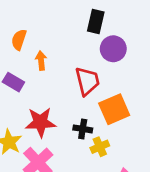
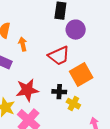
red trapezoid: (87, 81) -> (59, 56), turned 85
yellow cross: (100, 147) -> (73, 104), turned -32

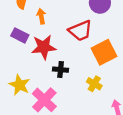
red star: (27, 90) -> (44, 47), moved
black cross: (59, 92) -> (61, 70), moved

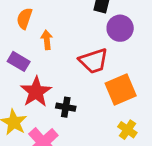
red star: (44, 47) -> (36, 92), moved, turned -30
yellow cross: (94, 84) -> (127, 130), moved

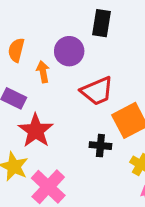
purple circle: (120, 28) -> (69, 51), moved
black cross: (66, 107) -> (100, 146), moved

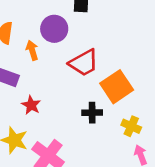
red star: (36, 131) -> (31, 105), size x0.6

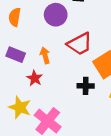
orange arrow: (32, 50) -> (45, 55), moved

